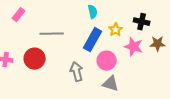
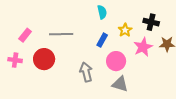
pink rectangle: (19, 15) -> (25, 35), moved
blue rectangle: (93, 40) -> (102, 40), size x0.6
pink star: (134, 47) -> (143, 47), turned 30

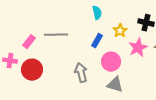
pink rectangle: (25, 35) -> (29, 42), moved
red circle: (44, 59) -> (32, 70), moved

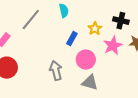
cyan semicircle: (97, 13) -> (64, 11), moved
gray line: (56, 35) -> (31, 20), moved, turned -50

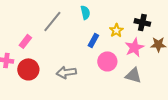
gray arrow: (56, 71) -> (66, 72), moved, turned -84
gray triangle: (90, 83) -> (133, 75), moved

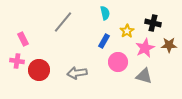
cyan semicircle: (85, 12) -> (105, 13), moved
pink rectangle: (25, 41) -> (23, 39), moved, turned -64

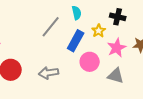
gray line: (63, 22) -> (51, 27), moved
black cross: (153, 23) -> (118, 17), moved
blue rectangle: (104, 41) -> (76, 41), size x1.5

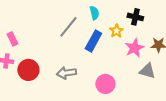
pink circle: (90, 62) -> (105, 84), moved
gray triangle: (116, 76) -> (147, 71), moved

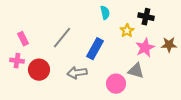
gray line: (68, 27) -> (62, 38), moved
blue rectangle: (93, 41) -> (95, 49), moved
gray triangle: (147, 71) -> (136, 71), moved

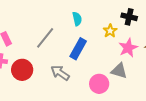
cyan semicircle: (105, 13) -> (77, 19), moved
gray arrow: (77, 73) -> (60, 73), turned 42

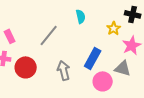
blue rectangle: (78, 49) -> (93, 58), moved
gray arrow: (60, 73) -> (64, 70), turned 42

